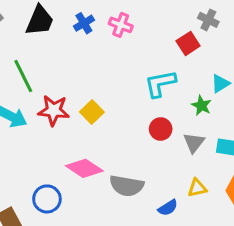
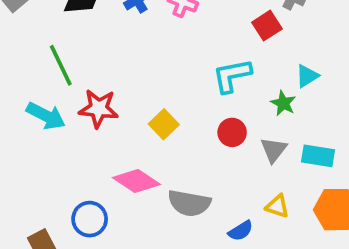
yellow square: (92, 112) -> (164, 124), moved
yellow triangle: (197, 188) -> (277, 206), turned 30

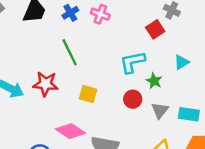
green line: (61, 65) -> (70, 52), moved
green star: (283, 103) -> (154, 81), moved
yellow square: (164, 124) -> (88, 94), turned -30

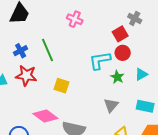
blue cross: (70, 13) -> (21, 51), moved
cyan triangle: (181, 62) -> (141, 74), moved
red circle: (133, 99) -> (123, 53), moved
gray triangle: (160, 110) -> (111, 105), moved

